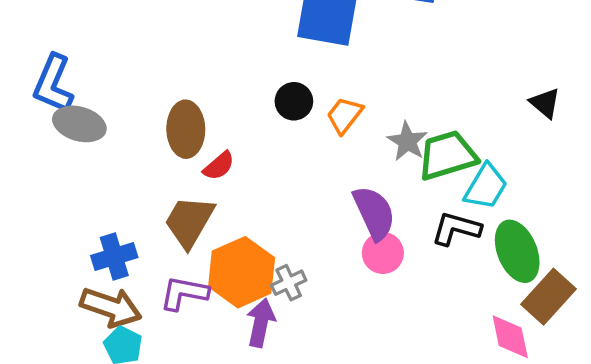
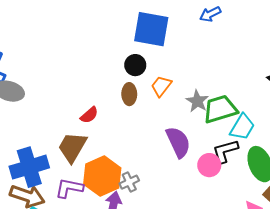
black circle: (294, 101) -> (135, 65), moved
brown ellipse: (186, 129) -> (129, 94), moved, size x0.7
black L-shape: (456, 229) -> (225, 151), turned -32
pink circle: (383, 253) -> (209, 165), moved
blue cross: (114, 257) -> (29, 167), size x1.5

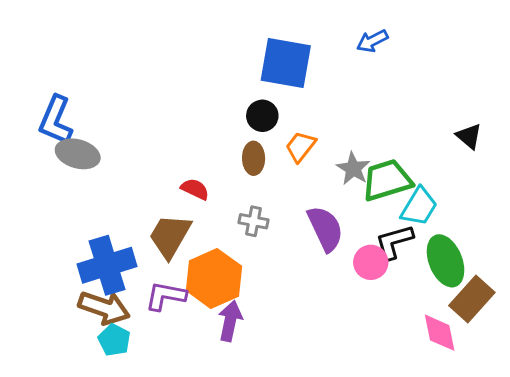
red semicircle: (89, 115) -> (195, 189), turned -114
gray cross: (129, 182) -> (254, 221), moved, turned 36

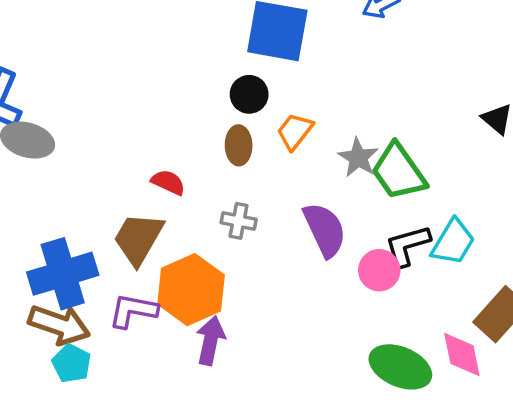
green trapezoid: (387, 180) -> (399, 172), turned -108
cyan trapezoid: (419, 207) -> (453, 242), moved
green ellipse: (446, 261) -> (400, 367), moved, turned -45

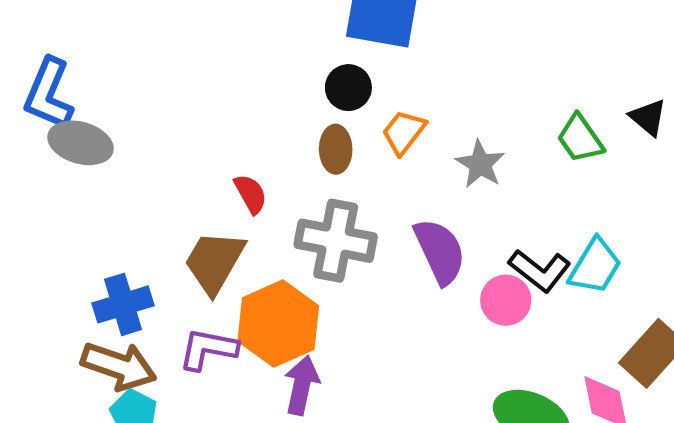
green trapezoid: (399, 172) -> (580, 139), moved, size x0.7
red semicircle: (168, 182) -> (251, 194), turned 36
gray cross: (239, 221) -> (336, 241), size x1.8
black L-shape: (407, 246) -> (540, 270), turned -126
blue cross: (63, 274) -> (123, 304), size x0.7

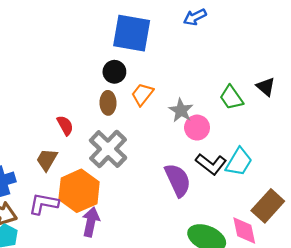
gray cross: (336, 241) -> (108, 149), turned 33
purple semicircle: (440, 251) -> (178, 180), moved
brown trapezoid: (214, 262) -> (47, 160), size x0.7
pink circle: (506, 300) -> (197, 128), moved

